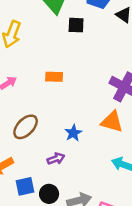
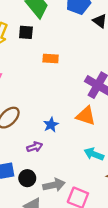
black square: (76, 25) -> (26, 32), moved
orange rectangle: (54, 77) -> (51, 58), moved

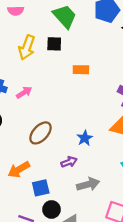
black circle: (27, 178) -> (52, 209), moved
gray arrow: (54, 185) -> (88, 184), moved

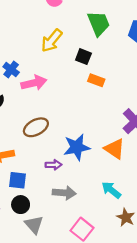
black square: (54, 44) -> (83, 57), moved
pink arrow: (24, 92) -> (34, 83), size x1.5
blue star: (85, 138) -> (77, 147), size x1.6

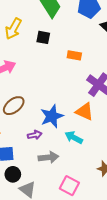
orange rectangle: (96, 80) -> (74, 55), moved
cyan arrow: (111, 190) -> (74, 137), moved

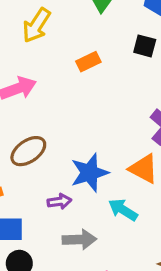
black square: (43, 37) -> (145, 46), moved
orange rectangle: (74, 55) -> (88, 62), moved, turned -40

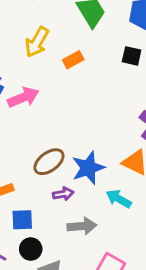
orange rectangle: (88, 62) -> (73, 60), moved
brown ellipse: (28, 151) -> (49, 162), moved

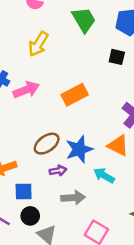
orange rectangle: (73, 60) -> (75, 95), moved, size x1.5

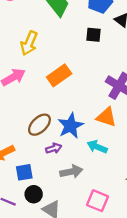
yellow arrow: (38, 44) -> (29, 43), moved

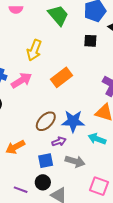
blue star: (71, 126) -> (73, 121), turned 30
blue square: (24, 172) -> (46, 161), moved
gray arrow: (71, 172) -> (75, 161), turned 30

